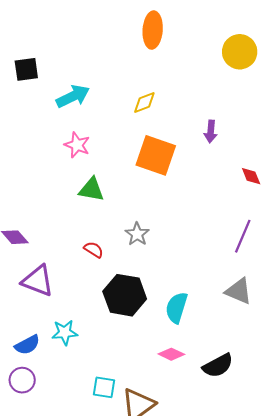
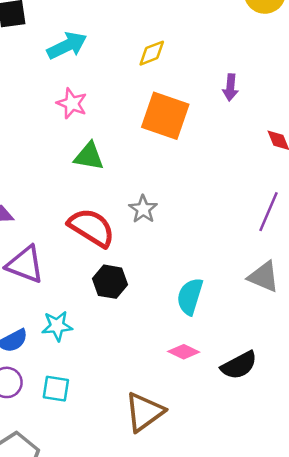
red semicircle: (94, 250) -> (92, 228), size x2.0
black hexagon: (125, 295) -> (110, 282), moved, size x0.7
cyan square: (104, 387) -> (56, 389), moved

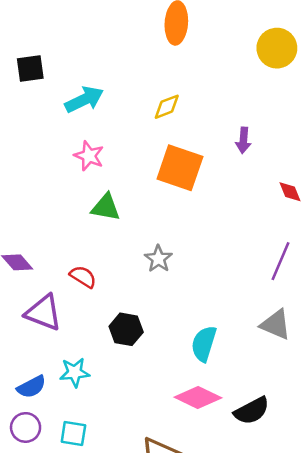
red semicircle: (92, 228) -> (83, 277), moved, size x0.6
pink diamond: (184, 352) -> (198, 398), size x1.5

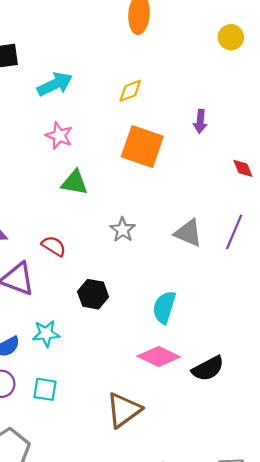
yellow circle: (277, 48) -> (231, 37), size x0.7
gray triangle: (276, 325) -> (188, 233), moved

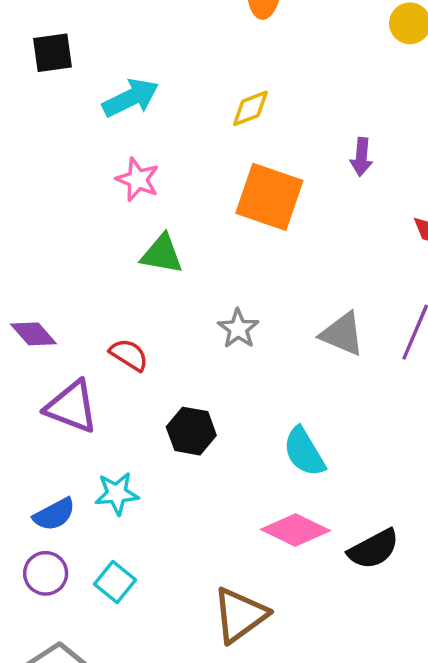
cyan semicircle: (164, 307) -> (304, 452), turned -48
cyan square: (45, 389) -> (115, 582), turned 30

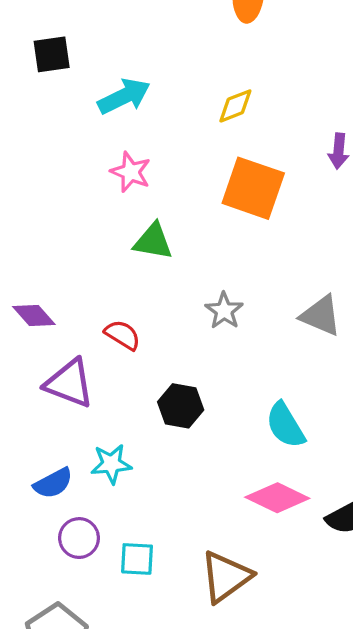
purple circle: (46, 573) -> (79, 538), moved
cyan square: (115, 582) -> (137, 559), moved, turned -36

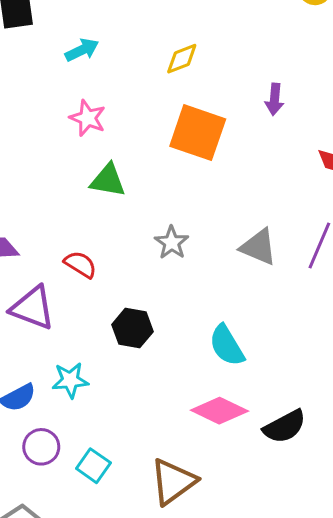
cyan arrow: (124, 96) -> (82, 50), size x0.7
cyan square: (137, 559) -> (93, 466), turned 32

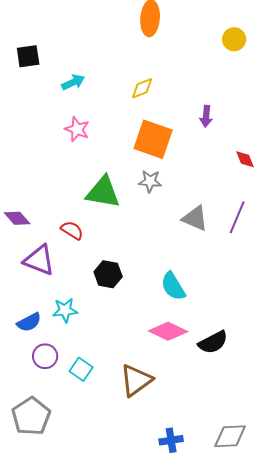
green triangle: (108, 180) -> (103, 192), moved, size x1.4
gray star: (172, 243) -> (150, 181), moved, turned -30

